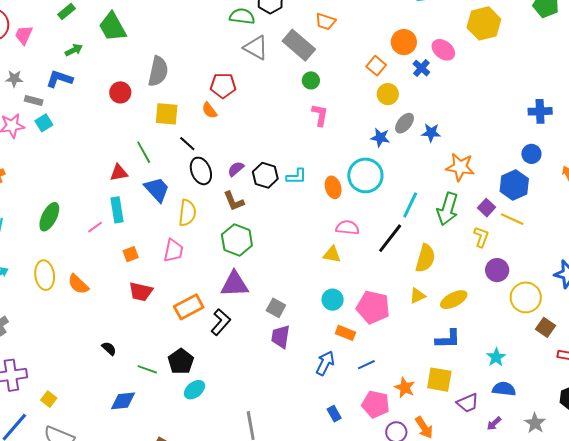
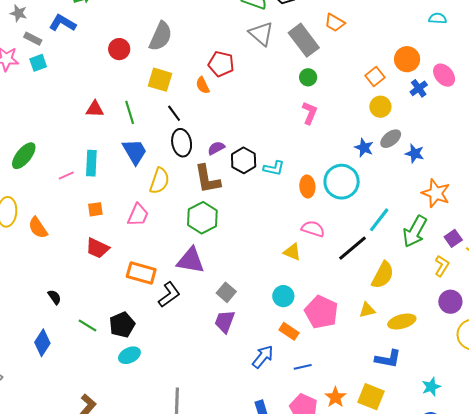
red triangle: (119, 173) -> (95, 109), moved
brown L-shape: (234, 201) -> (207, 179), size x1.4
orange rectangle: (189, 307) -> (141, 273), turned 32
blue diamond: (123, 401) -> (42, 343), moved, turned -64

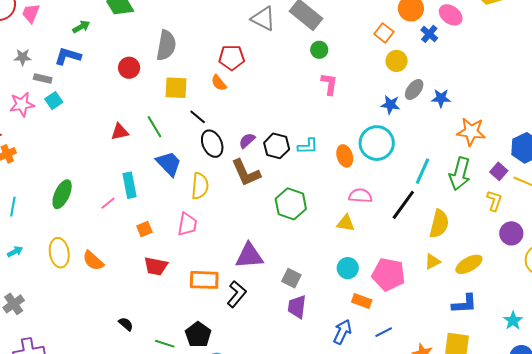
green hexagon: (202, 218) -> (291, 204), moved

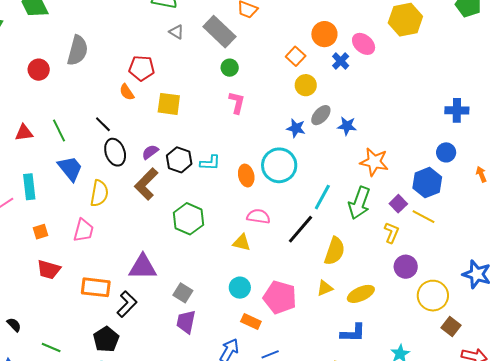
gray triangle: (263, 19) -> (176, 32), size x0.6
yellow square: (176, 88) -> (169, 104), moved
brown L-shape: (246, 173) -> (146, 184), turned 64
black pentagon: (198, 335) -> (106, 339), moved

